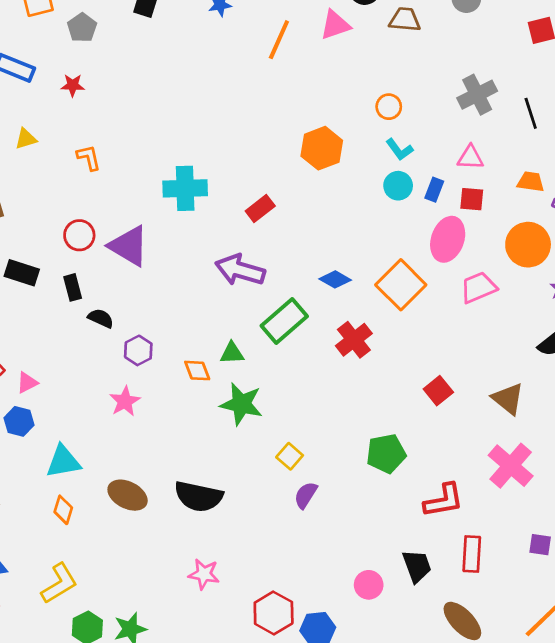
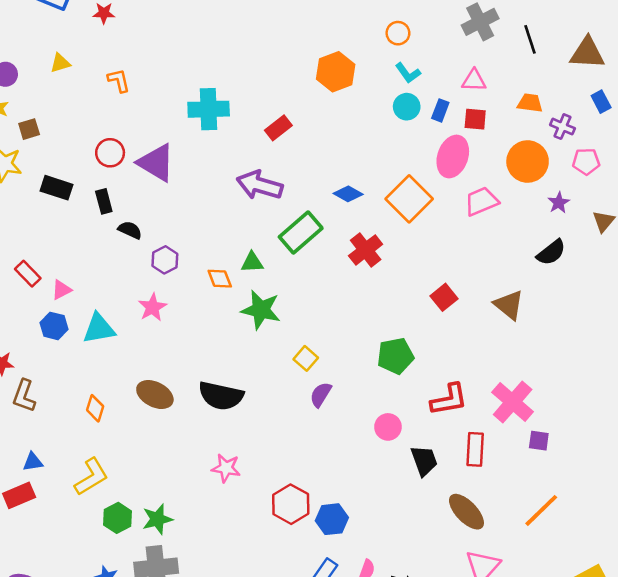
cyan triangle: (63, 462) -> (99, 328), moved
pink cross: (511, 466) -> (513, 402), moved
pink circle: (369, 585) -> (388, 427), moved

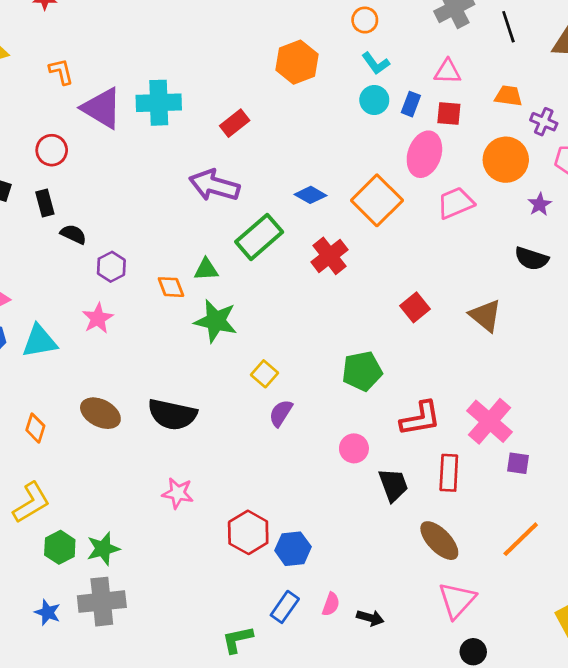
purple triangle: (156, 163) -> (102, 108), moved
black semicircle: (551, 252) -> (532, 259), turned 56

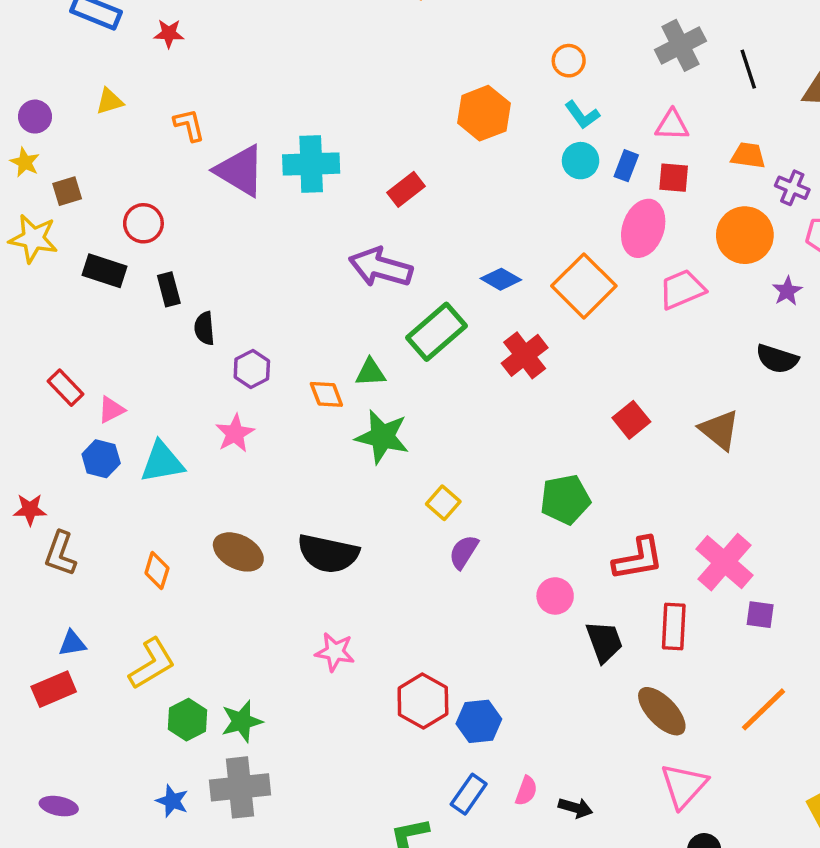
red circle: (52, 150) -> (143, 223), moved
black semicircle: (73, 234) -> (204, 328), turned -120

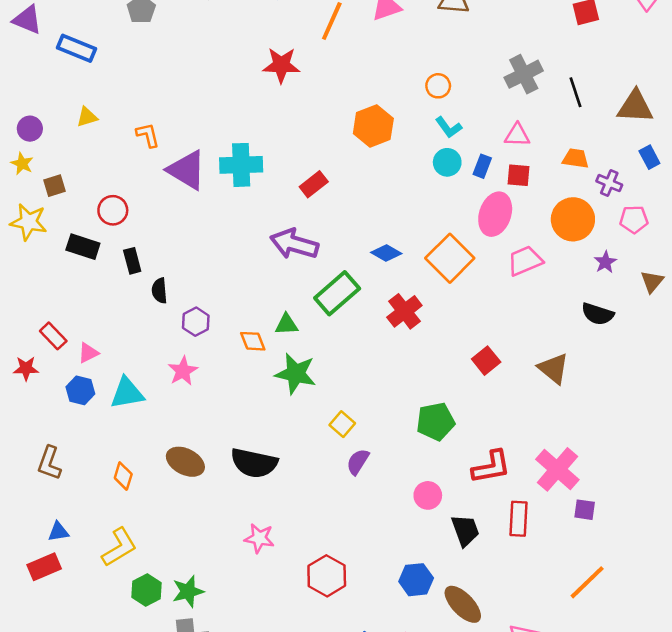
red star: (169, 34) -> (281, 65), moved, size x1.6
red star: (30, 510) -> (26, 368), moved
brown ellipse: (662, 711) -> (463, 604), moved
blue hexagon: (479, 721) -> (416, 580), moved

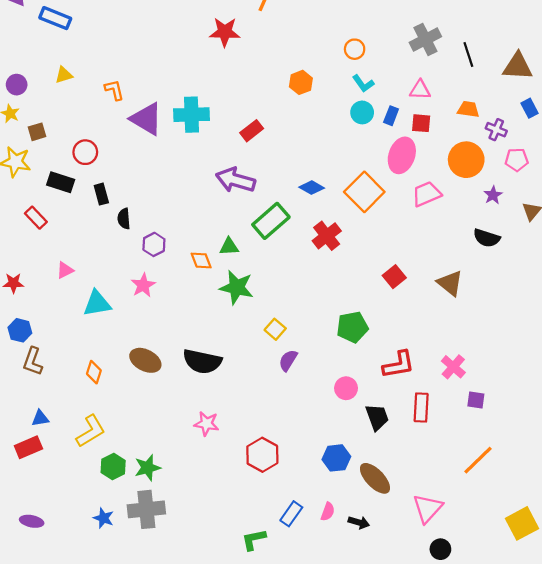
orange hexagon: (373, 126) -> (301, 82), size x0.7
red rectangle: (53, 336) -> (36, 218), moved
blue hexagon: (80, 390) -> (20, 330), moved
pink cross: (557, 469) -> (453, 367), size x0.7

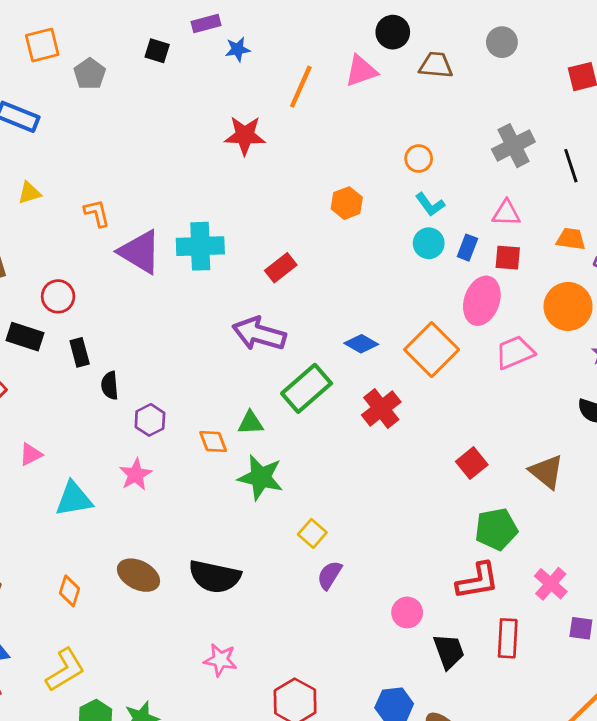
green pentagon: (352, 327) -> (496, 529), moved

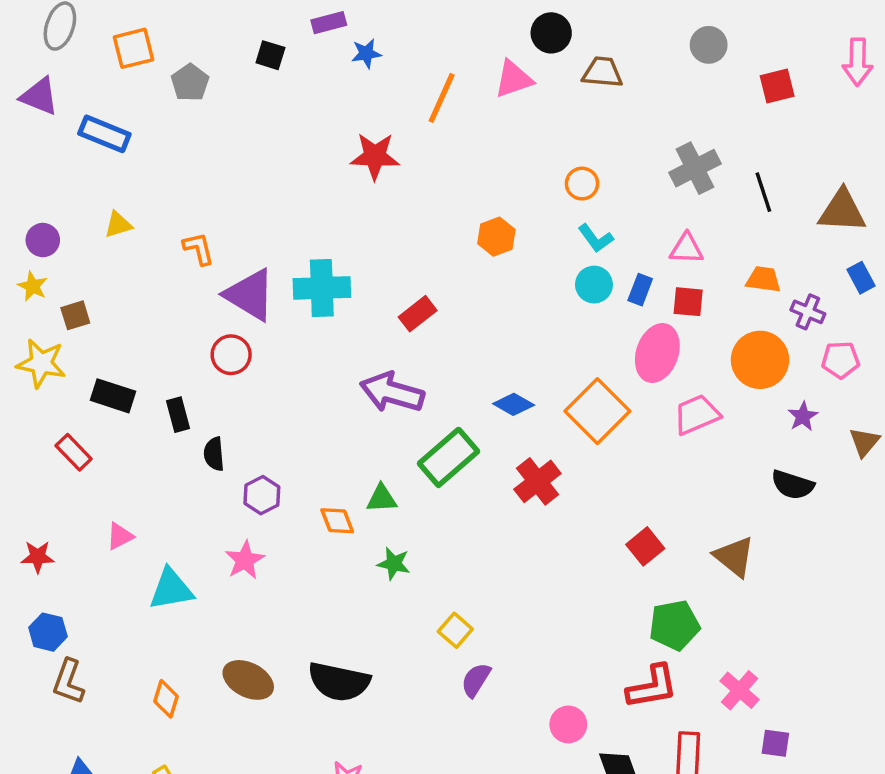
gray circle: (502, 42) -> (709, 45), moved
red circle: (58, 296) -> (231, 355), moved
green star: (261, 477) -> (394, 564), size x0.6

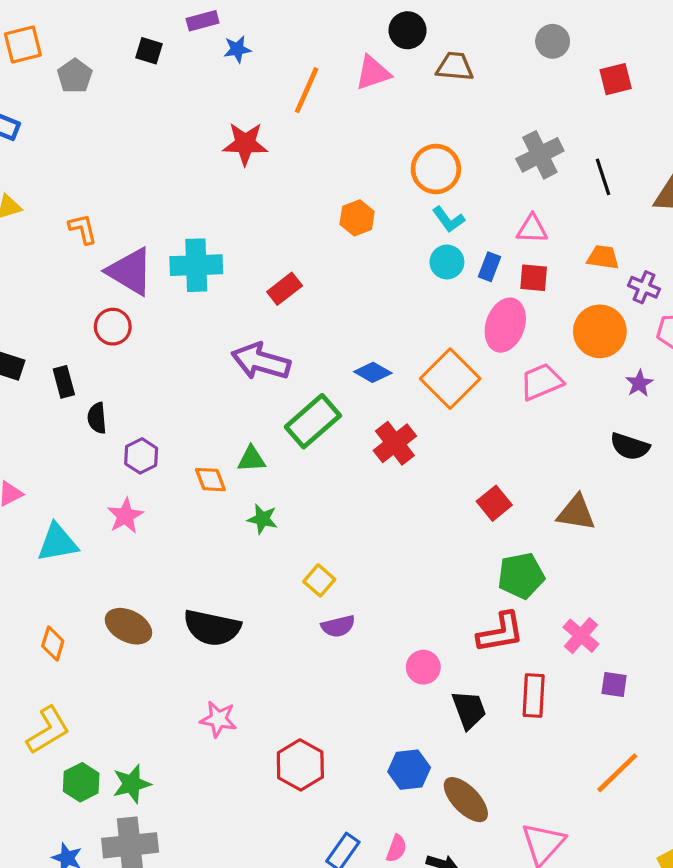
orange circle: (582, 184) -> (436, 169), size x1.6
brown triangle: (734, 557) -> (576, 513), turned -30
purple semicircle: (476, 680) -> (338, 626), turned -136

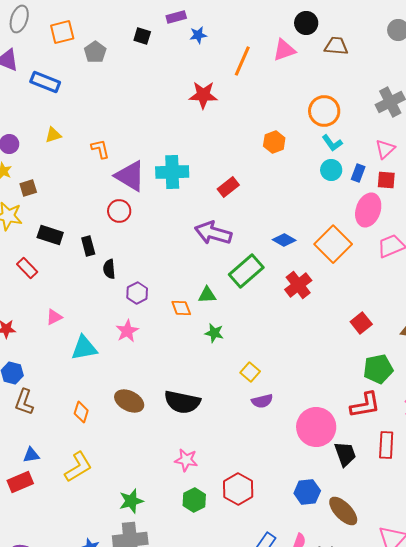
pink triangle: (532, 229) -> (385, 149), turned -45
pink circle: (423, 667) -> (316, 427), size x1.8
green hexagon: (81, 782) -> (194, 500), moved

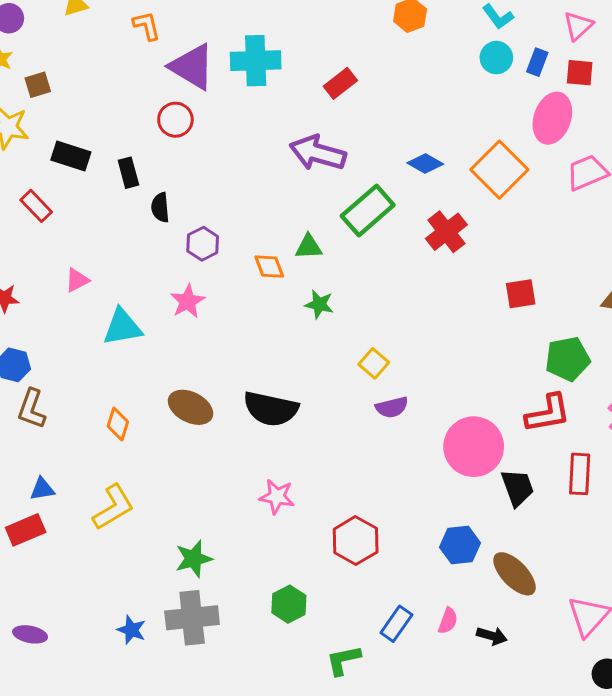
red square: (361, 323) -> (521, 294), moved, turned 30
green hexagon: (194, 500) -> (289, 604), moved

